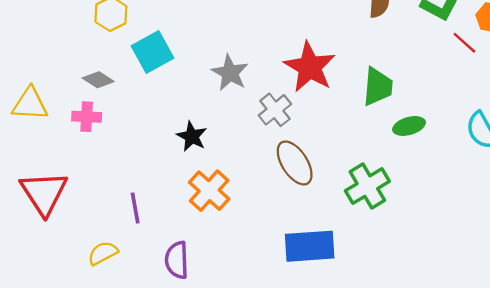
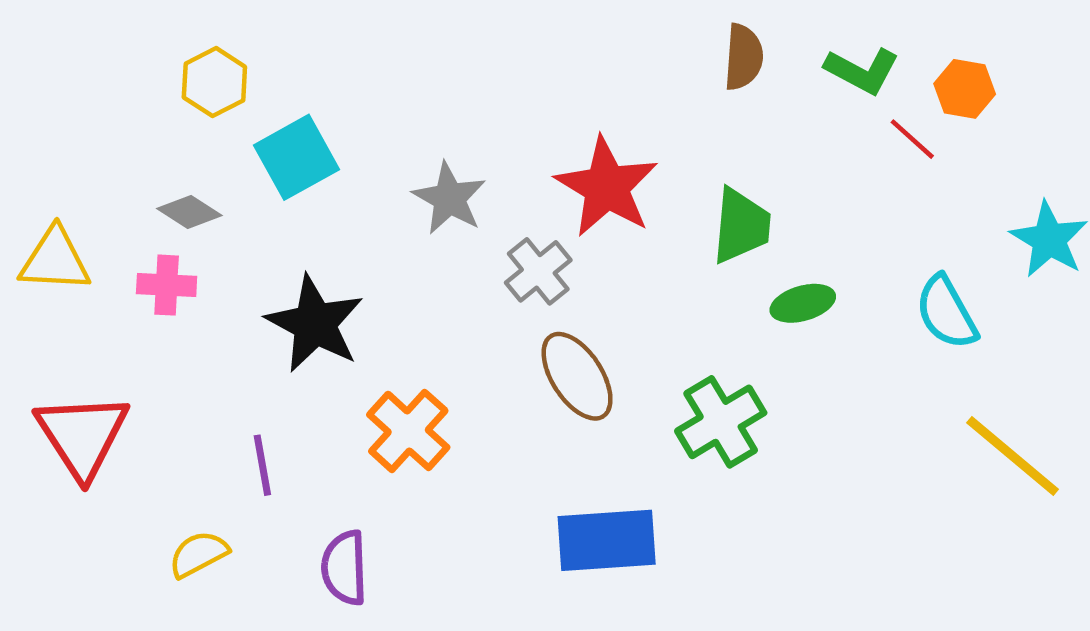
black star: (192, 136) -> (315, 324), moved, size x1.6

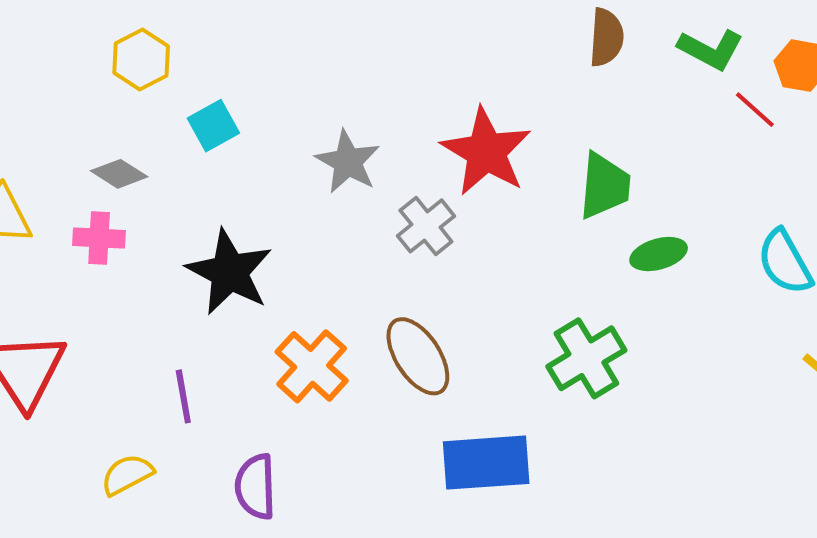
cyan square: (297, 157) -> (213, 126), size x0.7
brown ellipse: (577, 376) -> (418, 356), moved

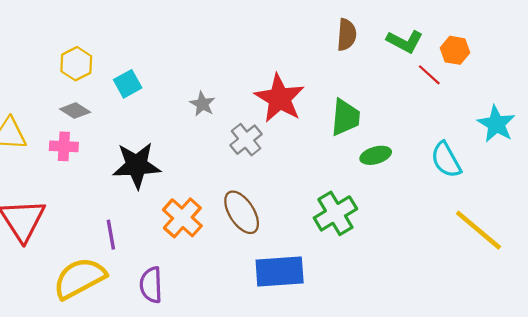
yellow hexagon: (141, 59) -> (76, 64), moved
gray star: (348, 162) -> (202, 104), size x0.7
black star: (229, 272) -> (137, 165), turned -30
yellow semicircle: (127, 475) -> (80, 278), size x1.8

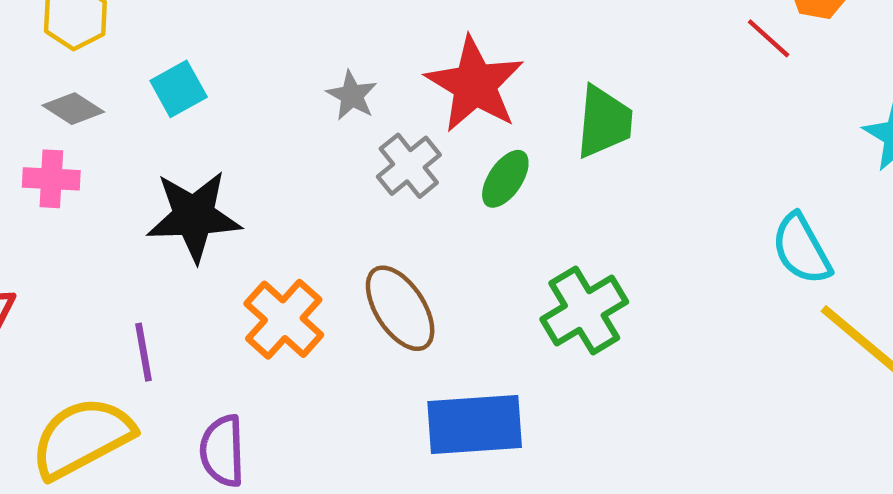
cyan square: (128, 84) -> (179, 89), moved
gray star: (202, 104) -> (352, 95), moved
green ellipse: (376, 155) -> (505, 179), moved, turned -40
cyan semicircle: (446, 160) -> (801, 249), moved

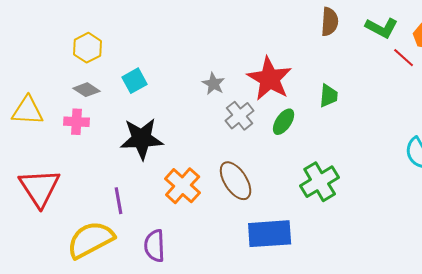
green trapezoid: (604, 122) -> (329, 96), size x0.7

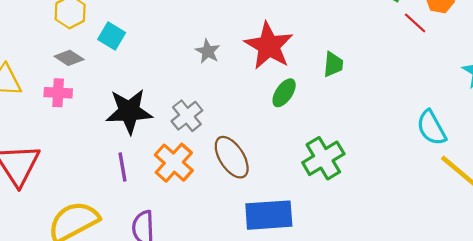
cyan square: (135, 81) -> (112, 36), moved, turned -30
gray cross: (240, 116) -> (187, 116), moved
purple line: (119, 201) -> (123, 167), moved

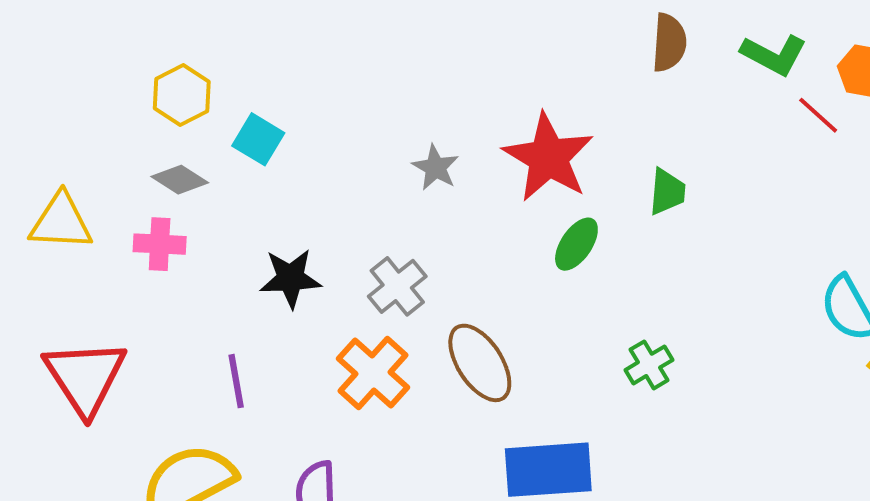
black star: (129, 111) -> (290, 278), size x0.7
green cross: (323, 158) -> (649, 365), size x0.6
purple line: (123, 167) -> (236, 381), moved

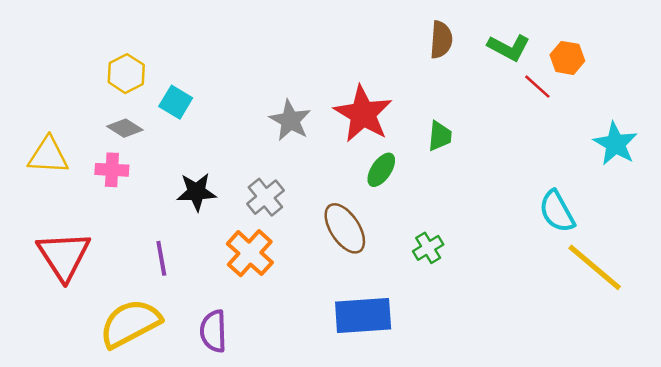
gray star: (436, 168) -> (290, 120), size x1.4
brown ellipse: (480, 363) -> (345, 228), moved

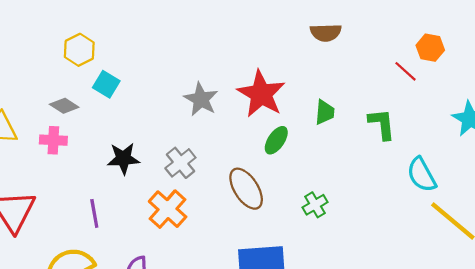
brown semicircle: (441, 40) -> (326, 33), turned 84
green L-shape: (509, 47) -> (382, 124), moved, turned -124
yellow hexagon: (126, 74) -> (79, 50), moved

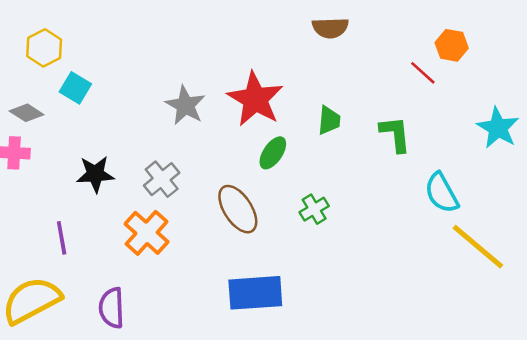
green cross: (315, 205) -> (314, 209), moved

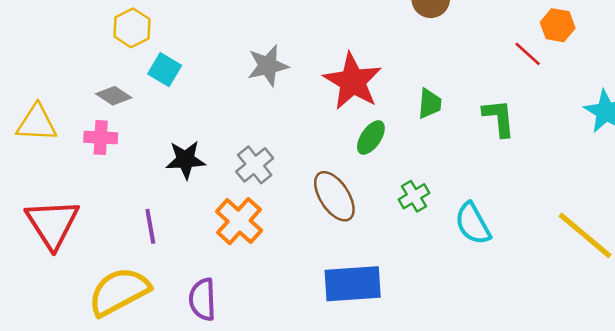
gray star: (185, 105) -> (268, 66), moved, turned 30
cyan semicircle: (442, 193) -> (473, 224), moved

